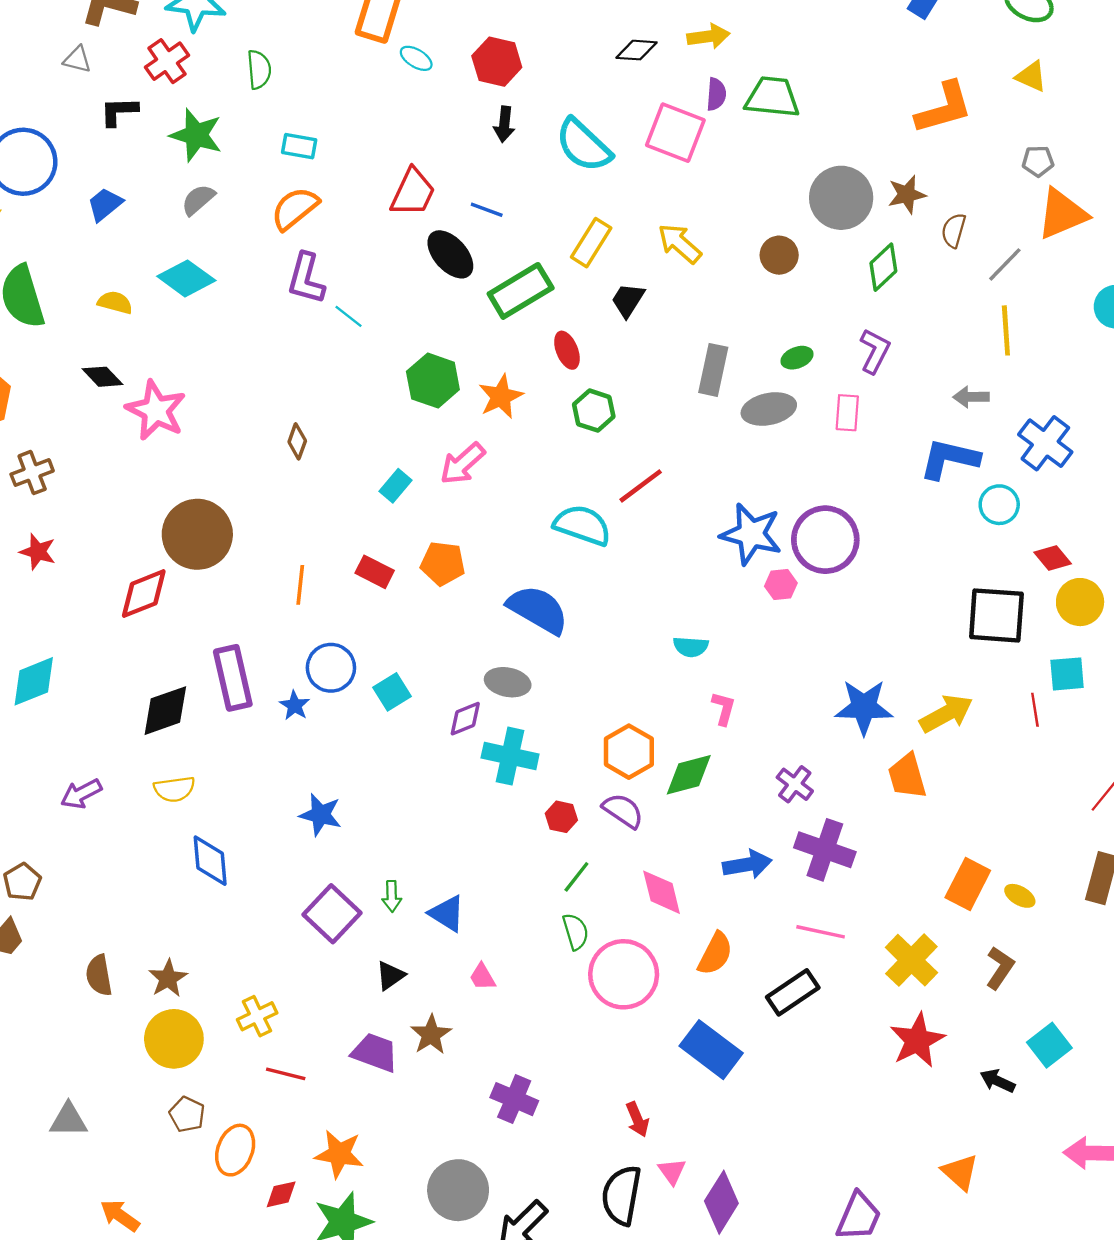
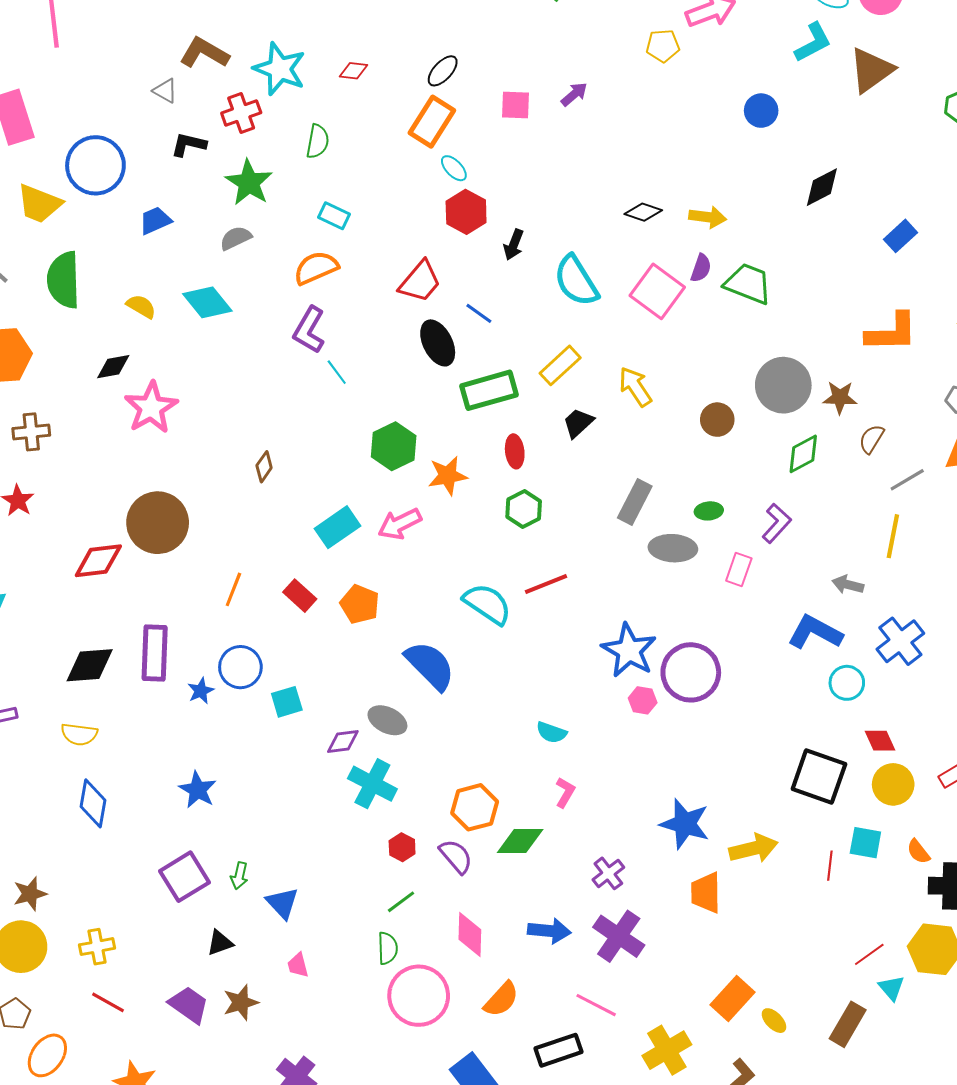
red hexagon: (497, 62) -> (466, 212), moved
black diamond: (102, 377) -> (113, 367), turned -72
cyan rectangle: (396, 486) -> (337, 527), size x1.5

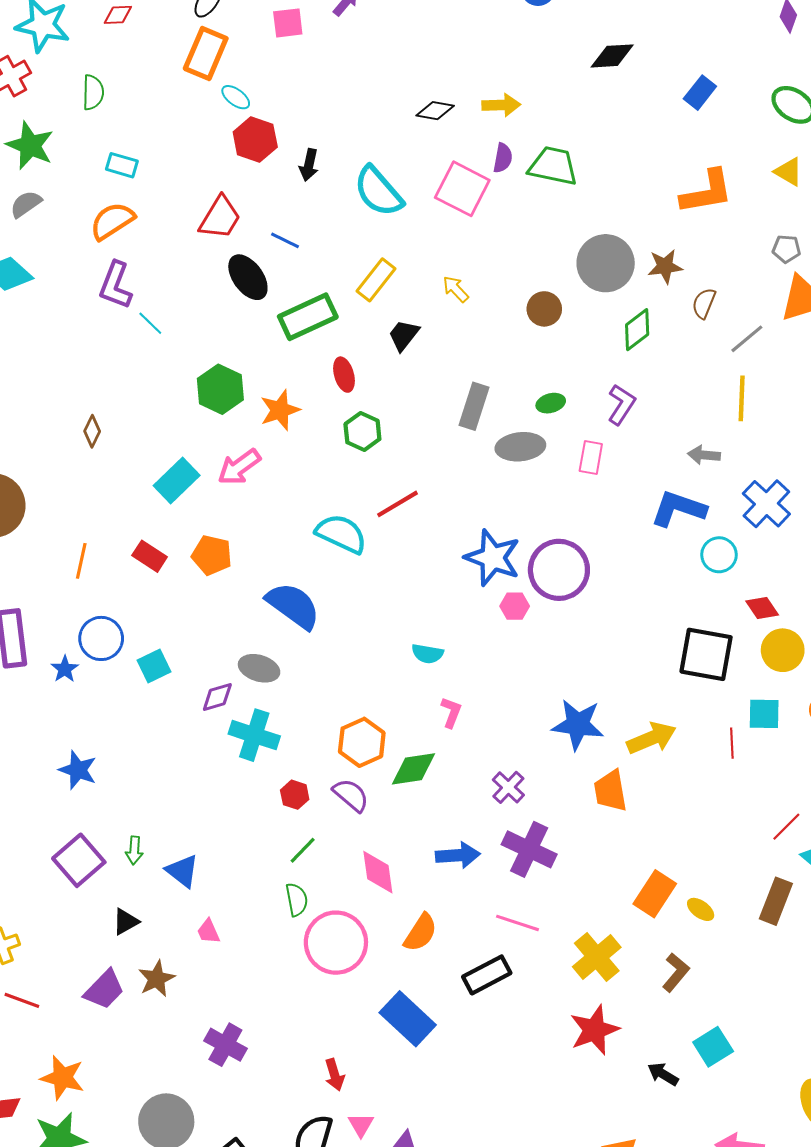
black diamond: (822, 187) -> (612, 56), turned 33
yellow arrow: (635, 387) -> (456, 289), size x0.7
purple trapezoid: (189, 1005) -> (104, 990), turned 108

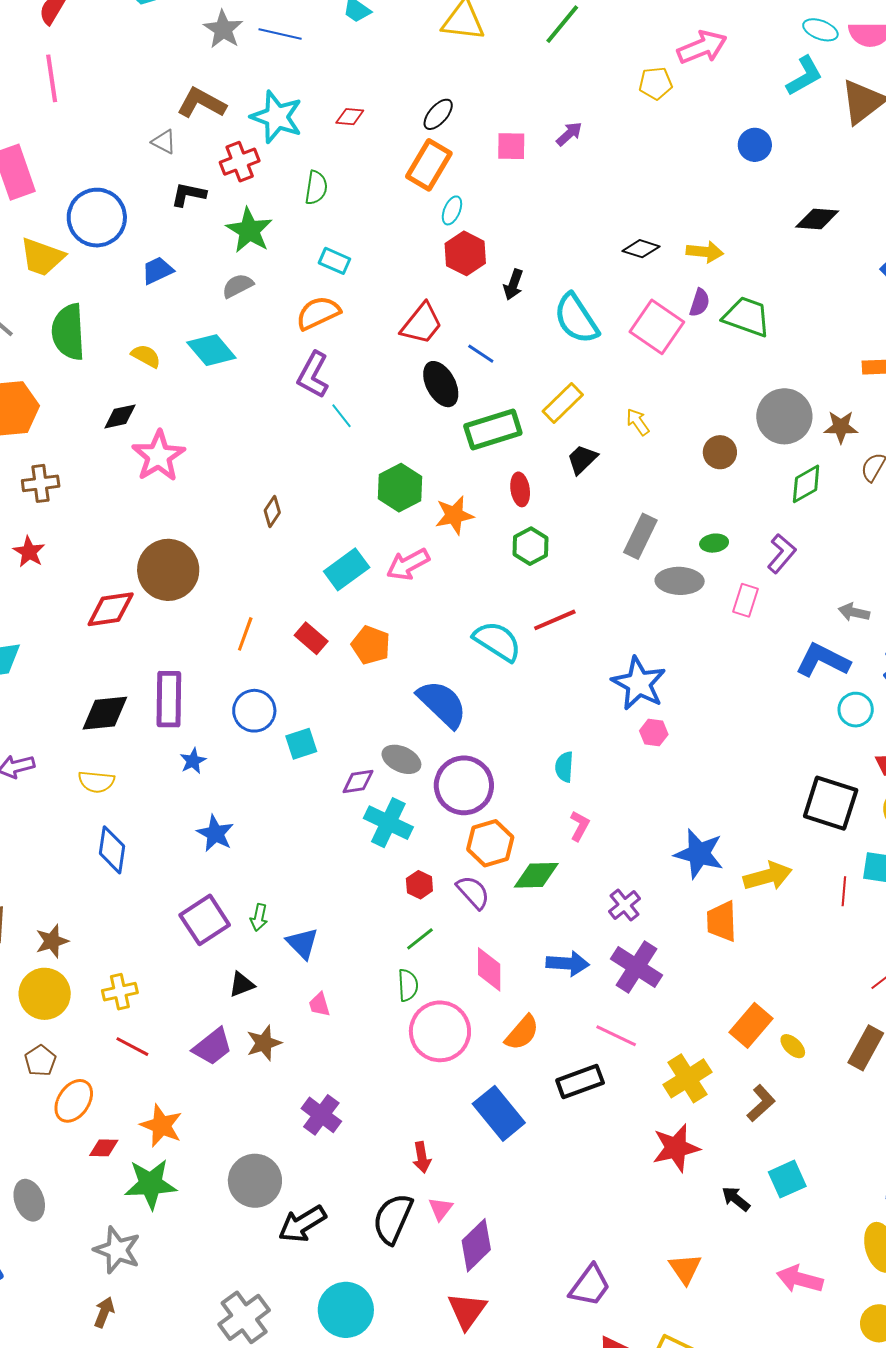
cyan ellipse: (236, 97) -> (452, 210), turned 68
purple circle: (559, 570) -> (464, 785), moved
cyan semicircle: (427, 654) -> (564, 767), turned 76
blue star: (65, 669) -> (193, 761), moved

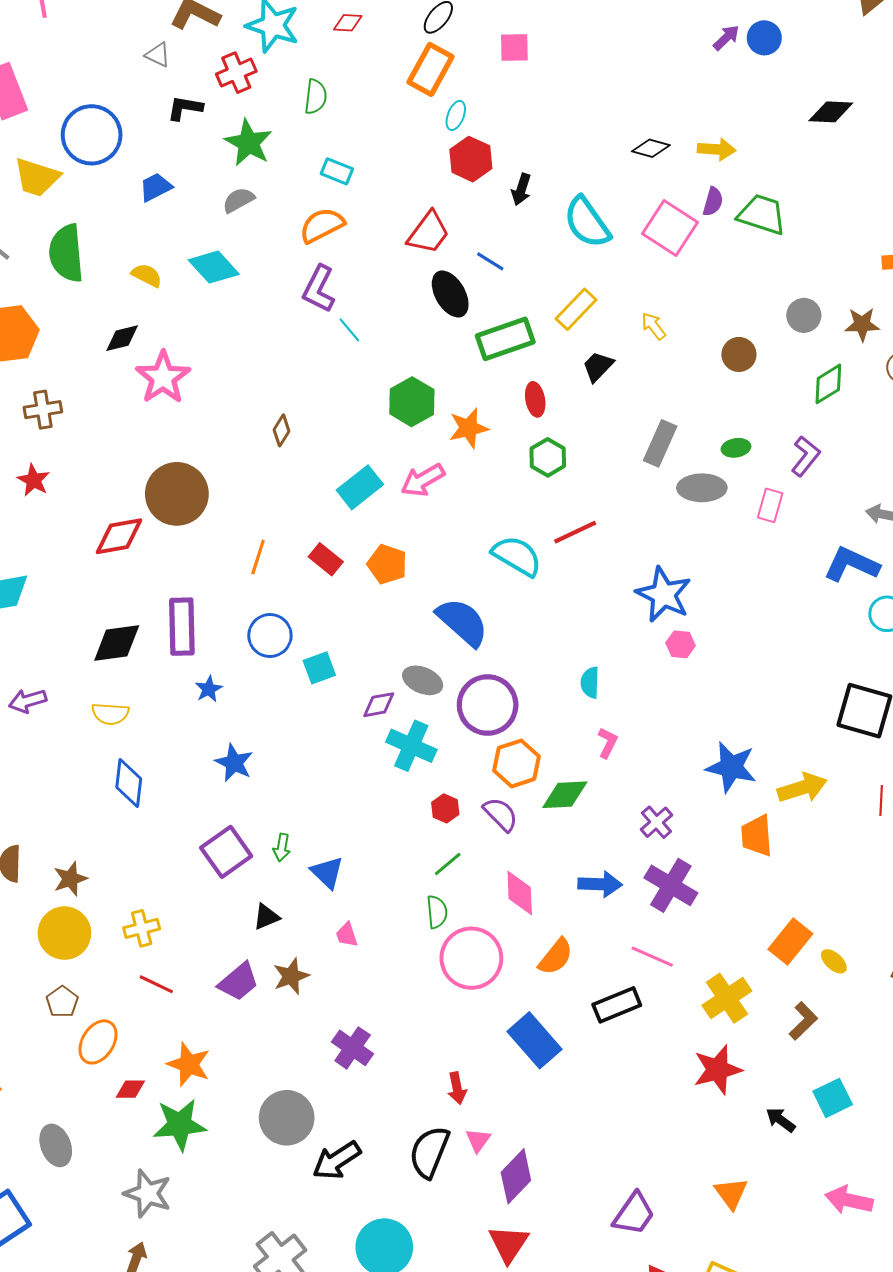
purple arrow: (569, 134) -> (726, 38), moved
gray circle: (784, 416) -> (804, 315), size x0.6

